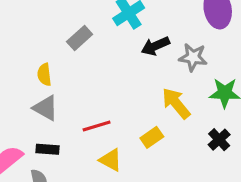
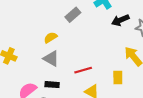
yellow semicircle: (44, 75) -> (51, 38), turned 64
yellow rectangle: (152, 137) -> (118, 78), turned -56

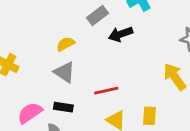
black arrow: (120, 20) -> (121, 34), moved
yellow rectangle: (118, 78) -> (149, 116), moved

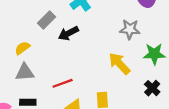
gray triangle: (64, 72) -> (25, 72), turned -30

